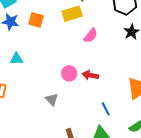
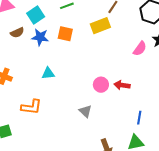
pink semicircle: (91, 36) -> (140, 49), moved
blue line: (106, 109) -> (139, 118), turned 40

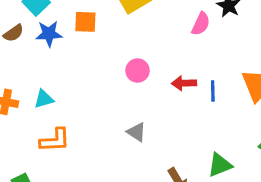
cyan triangle: (48, 73) -> (44, 99), moved
pink circle: (101, 85) -> (138, 71), moved
blue line: (139, 118) -> (213, 91), moved

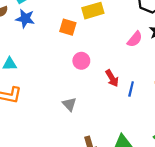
orange square: (85, 22) -> (68, 27), moved
red arrow: (184, 83) -> (112, 78), turned -133

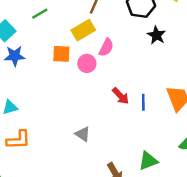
pink semicircle: (135, 39) -> (106, 47), moved
pink circle: (81, 61) -> (87, 63), moved

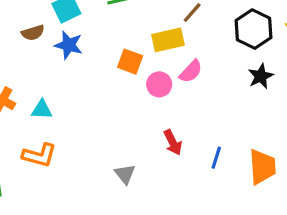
red arrow: (121, 96) -> (173, 142), moved

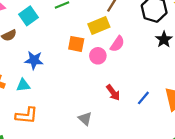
blue star: (69, 45) -> (34, 60), moved
blue line: (216, 158) -> (143, 98), turned 32

